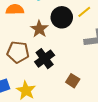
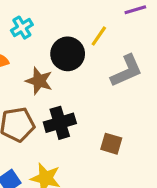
black cross: (45, 59) -> (60, 123), turned 36

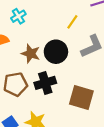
black circle: (68, 54) -> (56, 52), moved
brown square: (111, 144) -> (81, 97), size x1.6

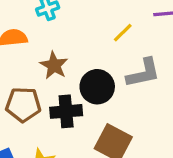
black circle: (56, 52) -> (97, 87), moved

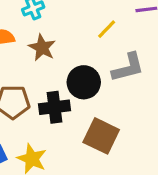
brown star: (54, 65) -> (42, 48), moved

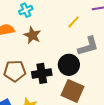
black circle: (84, 82) -> (69, 65), moved

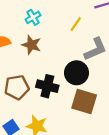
cyan cross: (26, 10) -> (33, 17), moved
black cross: (42, 73) -> (47, 86), turned 30

